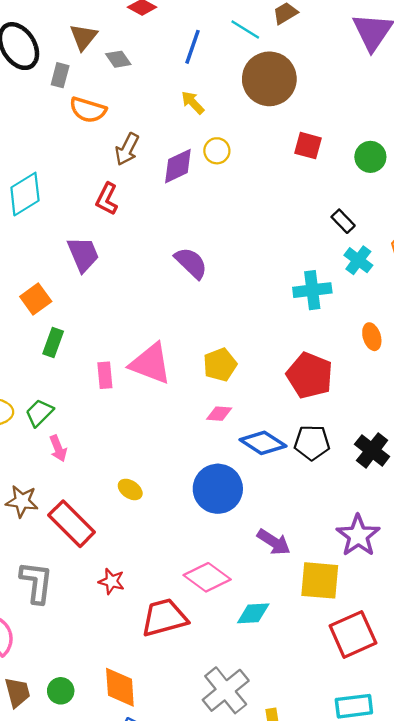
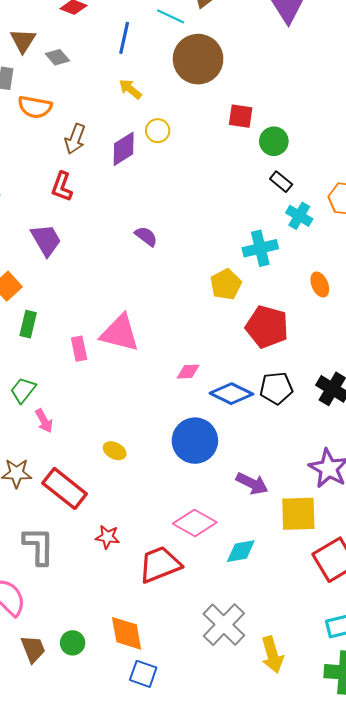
green circle: (370, 157) -> (274, 141), moved
purple semicircle: (191, 263) -> (146, 236), size x0.7
yellow pentagon: (220, 365) -> (226, 284), moved

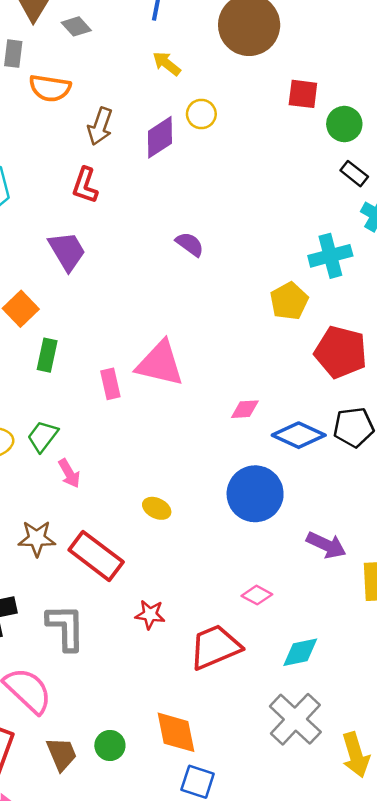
pink diamond: (195, 523) -> (257, 595), size x0.6
cyan diamond: (241, 551) -> (300, 652), moved

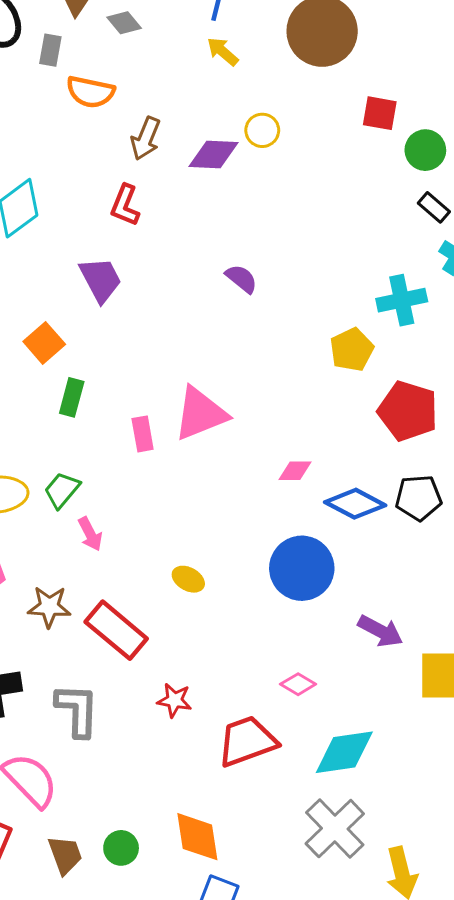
yellow arrow: (167, 64) -> (223, 51), moved
purple diamond: (160, 137) -> (213, 155), turned 33
pink triangle: (160, 364) -> (200, 414), turned -38
cyan diamond: (300, 652) -> (344, 752), size x1.4

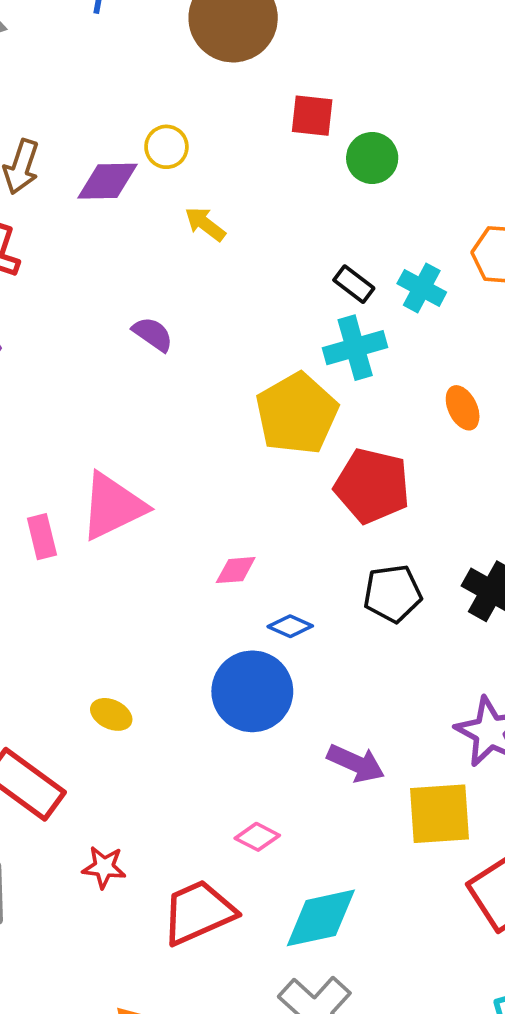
yellow arrow: (223, 51) -> (205, 224), moved
black rectangle: (434, 207) -> (354, 284), moved
yellow pentagon: (352, 350) -> (297, 414), size x1.5
blue diamond: (355, 504) -> (290, 626), moved, size x0.6

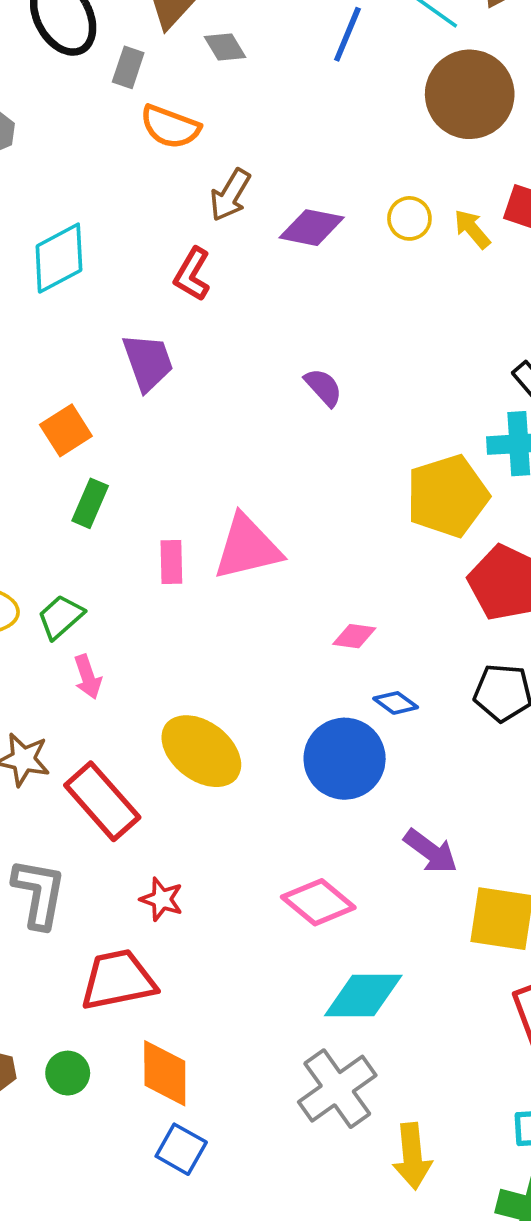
yellow circle: (166, 147) -> (409, 218), moved
yellow arrow: (205, 224) -> (472, 229), moved
yellow ellipse: (111, 714) -> (201, 751), size x2.0
pink diamond: (257, 837) -> (318, 902), size x1.6
red trapezoid: (198, 912) -> (118, 980), moved

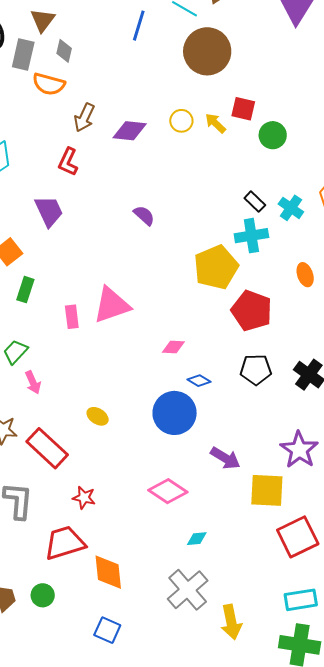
gray diamond: (225, 47) -> (64, 51), moved, turned 50
gray rectangle: (128, 67) -> (23, 55), size x1.4
yellow ellipse: (201, 751) -> (98, 416), size x0.5
cyan diamond: (363, 995) -> (197, 539), size x0.5
orange diamond: (165, 1073) -> (108, 572), moved

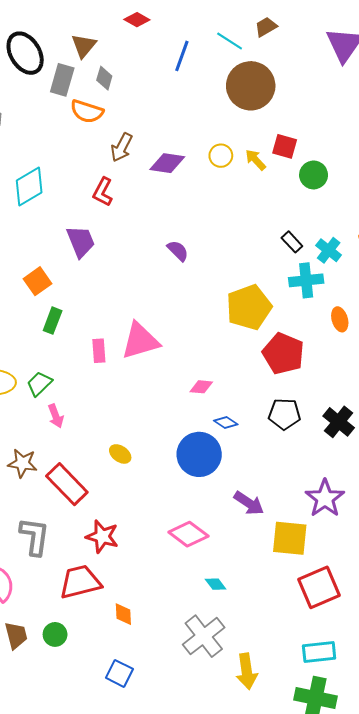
cyan cross: (251, 236) -> (306, 280), moved
red star: (84, 498) -> (102, 536), size x1.4
cyan diamond: (197, 539) -> (216, 584), turned 55
orange diamond: (108, 572) -> (123, 614), size x0.6

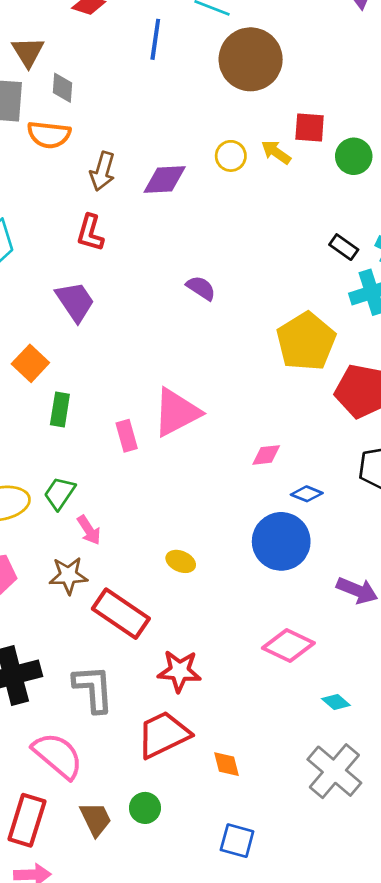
brown star: (22, 463) -> (68, 575), moved

